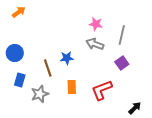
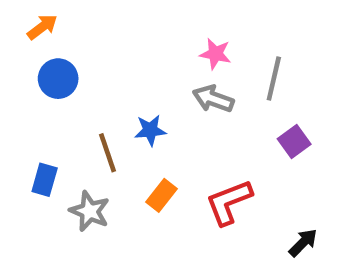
blue circle: (15, 53) -> (58, 79), moved
purple square: (122, 63) -> (294, 141), moved
orange rectangle: (72, 87) -> (161, 195), turned 40
gray star: (40, 94) -> (90, 211), turned -30

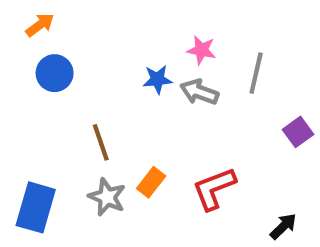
blue star: (150, 130) -> (157, 79), moved
purple square: (294, 141) -> (298, 132), moved
blue rectangle: (45, 180) -> (36, 207), moved, size x1.6
gray star: (90, 211) -> (107, 197), moved

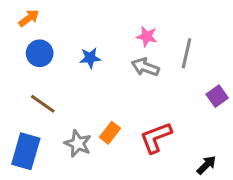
blue star: (157, 79) -> (90, 58), moved
brown line: (101, 142) -> (43, 104), moved, turned -36

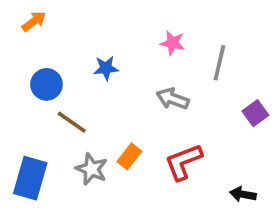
blue circle: (40, 53) -> (46, 84), moved
gray arrow: (145, 67) -> (173, 99), moved
brown line: (43, 104) -> (72, 122), moved
black arrow: (206, 165) -> (243, 194), turned -125

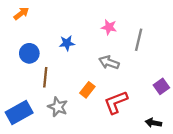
purple square: (255, 113) -> (161, 86), moved
brown line: (72, 122) -> (45, 77), turned 60
orange rectangle: (129, 156) -> (87, 90), moved
blue rectangle: (30, 178) -> (19, 113), turned 45

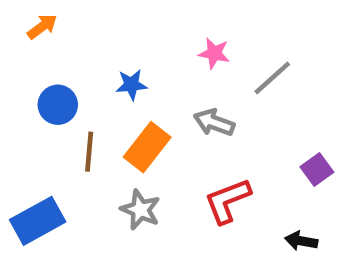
gray line: (139, 40) -> (272, 78), turned 35
orange rectangle: (87, 90) -> (147, 147), moved, size x1.5
gray star: (58, 107) -> (140, 210), moved

